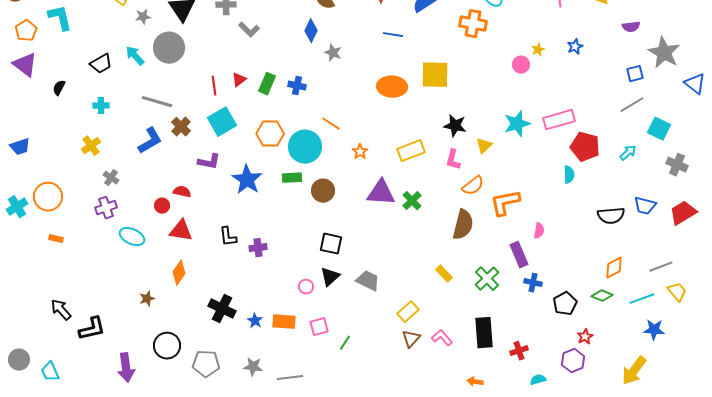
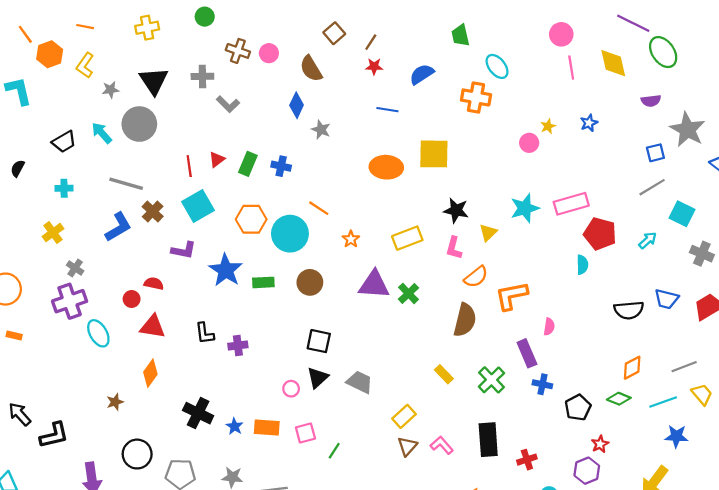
green rectangle: (292, 178) -> (263, 282), moved
purple cross: (106, 208) -> (70, 301), size x1.4
cyan ellipse: (132, 237) -> (98, 333), turned 35

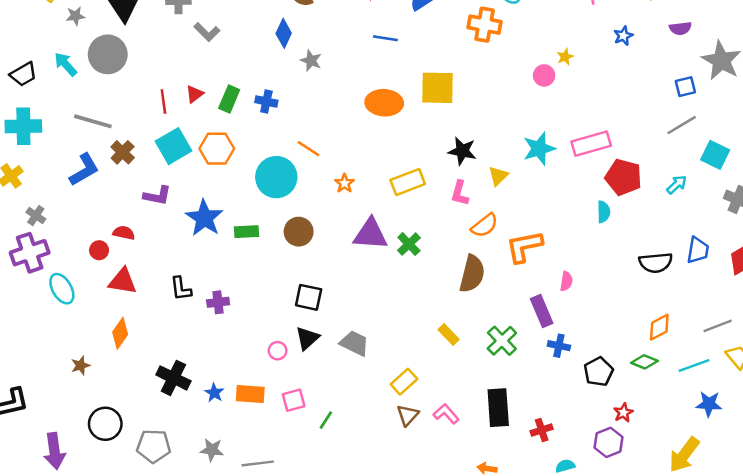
blue star: (589, 123) -> (623, 36), moved
cyan cross: (64, 188) -> (23, 126), size x1.8
orange hexagon: (251, 219) -> (217, 149), moved
blue trapezoid: (666, 299) -> (698, 250), turned -95

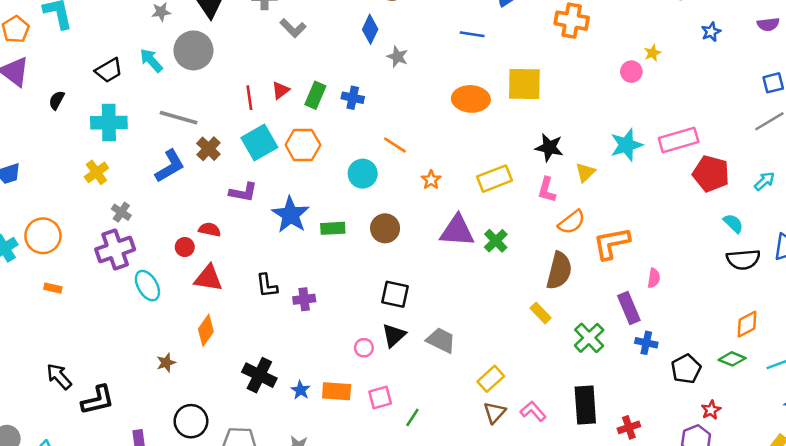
cyan circle: (276, 177) -> (363, 174), size x0.7
cyan semicircle: (604, 212) -> (733, 223), moved, turned -45
yellow rectangle: (449, 335) -> (541, 313), moved

